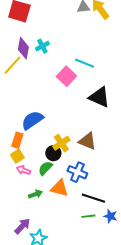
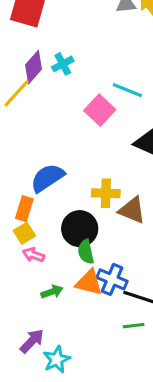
purple diamond: (23, 48) -> (34, 67), turned 30
yellow cross: (61, 143) -> (106, 193), moved, turned 36
black circle: (53, 153) -> (80, 229), size x1.5
green semicircle: (45, 168) -> (86, 252), moved, turned -56
blue cross: (77, 172) -> (112, 279), moved

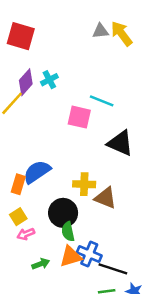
pink square: (100, 110) -> (79, 117), turned -30
orange rectangle: (24, 209) -> (18, 184), moved
pink arrow: (34, 255) -> (26, 234), turned -42
orange triangle: (89, 283) -> (71, 256), turned -30

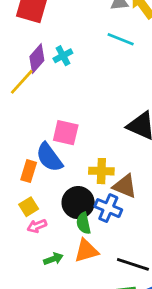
cyan line: (102, 101) -> (121, 39), moved
pink square: (79, 117) -> (66, 133), moved
blue semicircle: (37, 172) -> (49, 157), turned -92
blue cross: (89, 254) -> (108, 208), moved

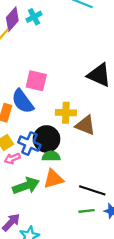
blue cross: (108, 208) -> (29, 144), moved
green semicircle: (84, 223) -> (51, 156), turned 102
green arrow: (53, 259) -> (26, 186), size x1.6

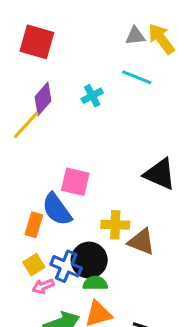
cyan cross: (34, 17) -> (92, 96), moved

